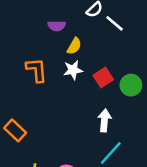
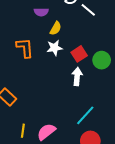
white arrow: (104, 120) -> (77, 76), moved

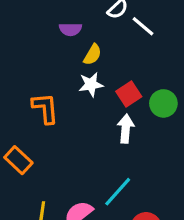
orange L-shape: (25, 48) -> (45, 108), moved
cyan line: (85, 115) -> (118, 192), moved

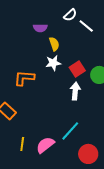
yellow semicircle: (93, 55) -> (54, 44), turned -48
orange L-shape: (45, 108) -> (24, 78), turned -80

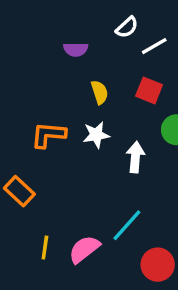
white line: (86, 26) -> (154, 46), turned -70
yellow semicircle: (54, 44) -> (100, 92), moved
white star: (53, 63) -> (96, 135), moved
red square: (77, 69) -> (149, 90), moved, turned -35

